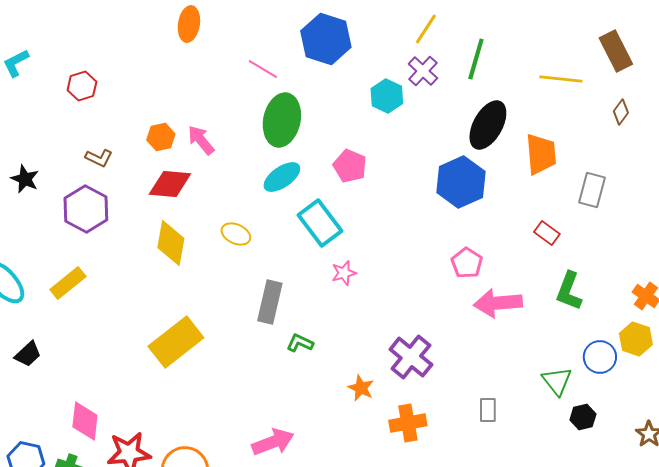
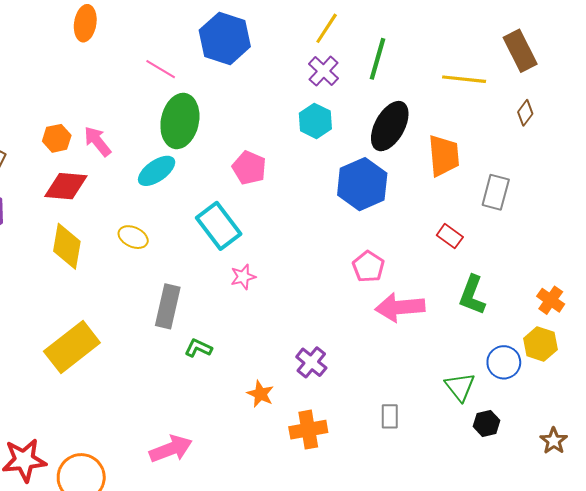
cyan hexagon: (387, 96) -> (315, 121), moved
cyan ellipse: (282, 177) -> (157, 171), moved
purple cross: (411, 357) -> (311, 362), size x0.7

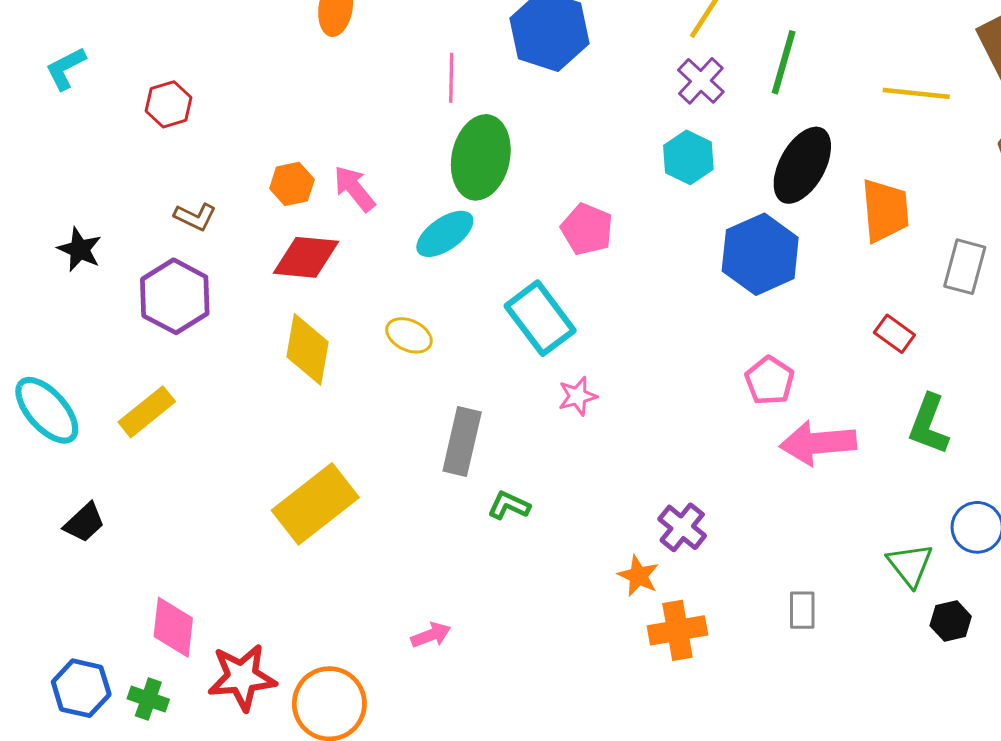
pink line: (161, 69) -> (451, 78), turned 60
orange star: (260, 394) -> (638, 576), moved
pink arrow: (171, 449) -> (431, 635), moved, size x0.6

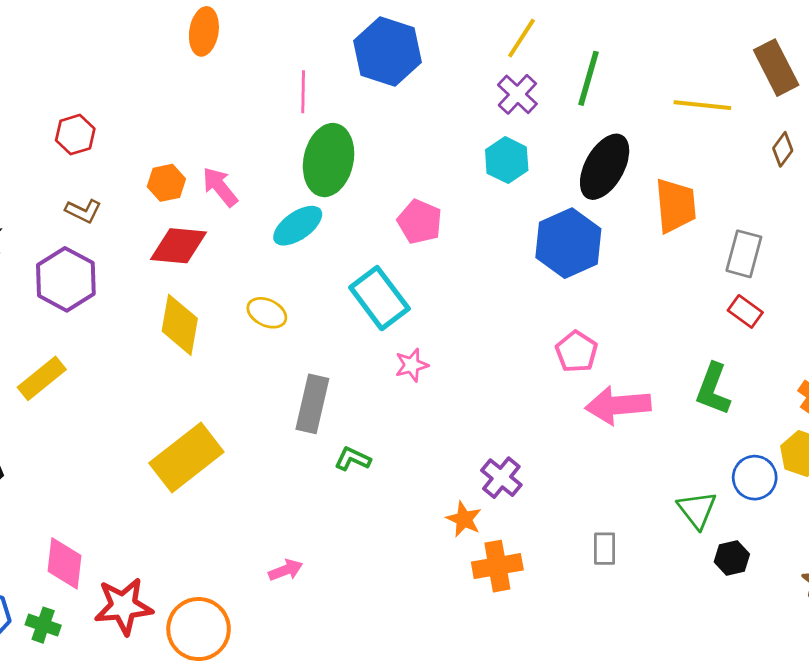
red hexagon: (169, 104) -> (75, 135), moved
red rectangle: (894, 334) -> (745, 311), moved

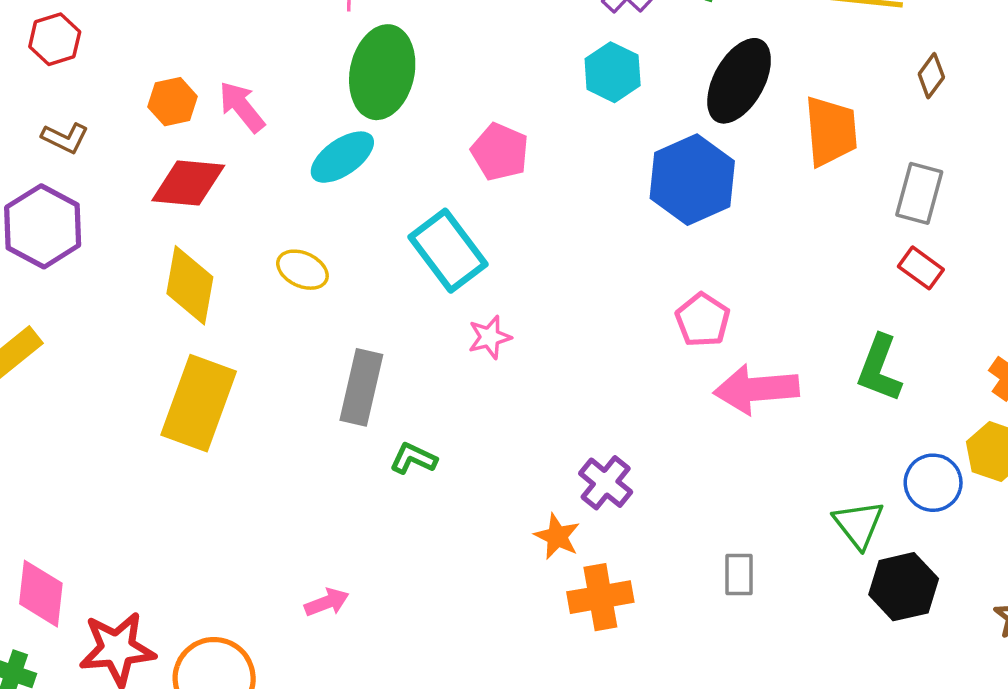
brown diamond: (783, 149) -> (931, 76), moved
yellow rectangle: (186, 458) -> (199, 403), moved, turned -32
black hexagon: (732, 558) -> (904, 587), size x1.5

